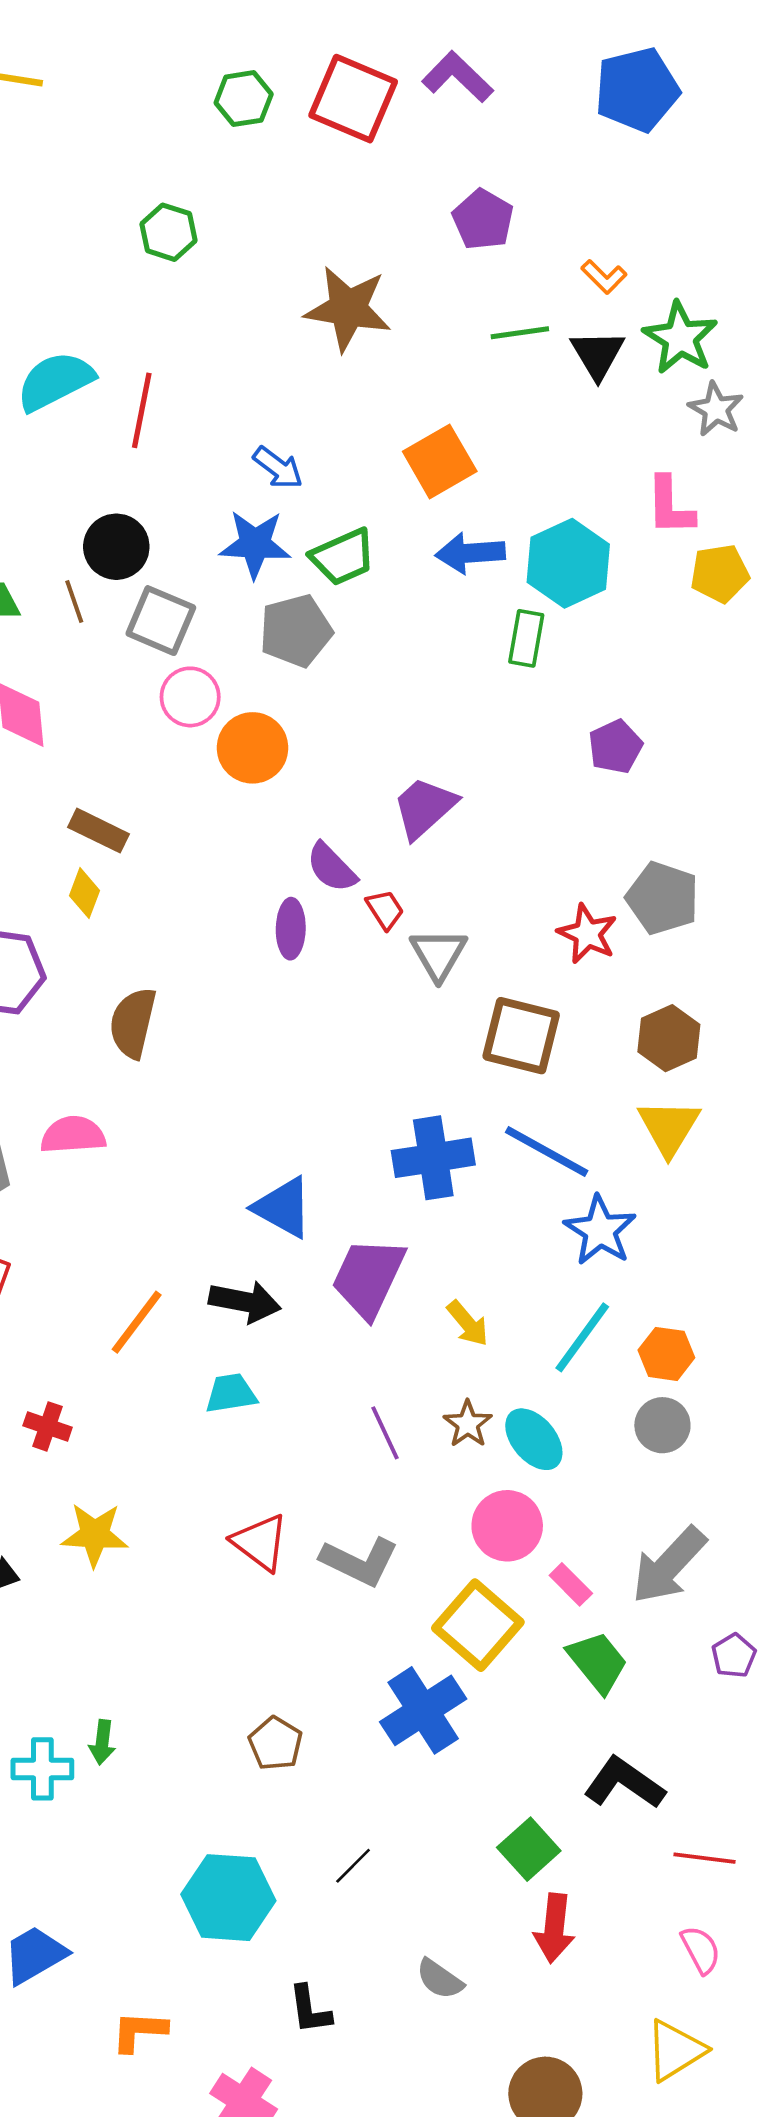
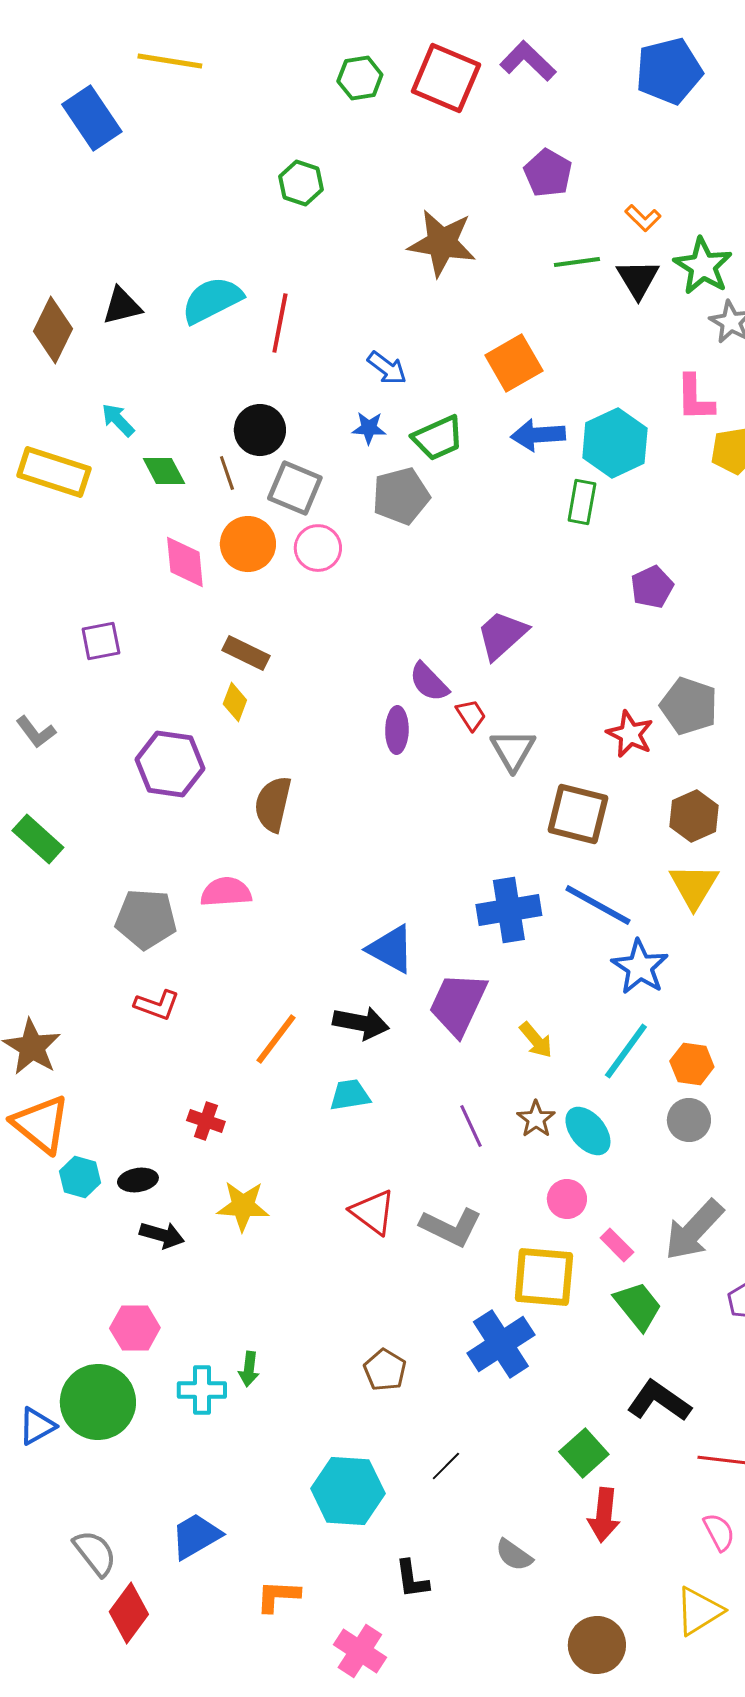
blue star: (255, 544) -> (369, 428), size x0.6
orange circle: (253, 748) -> (248, 544), moved
pink circle: (507, 1526) -> (567, 1199), size x0.7
yellow square: (478, 1625) -> (544, 1277), turned -36

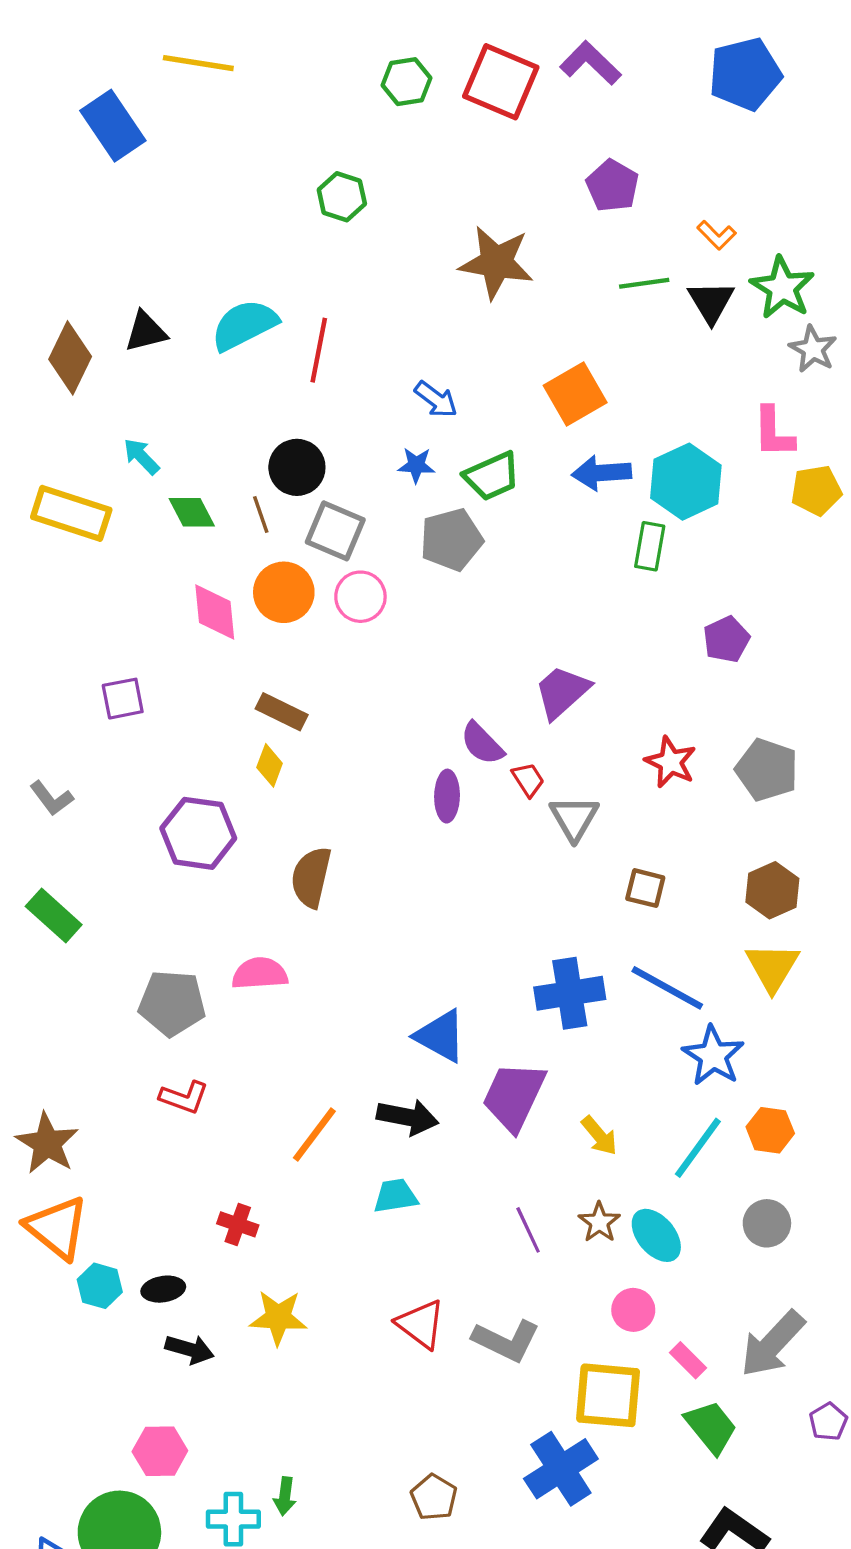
red star: (630, 734) -> (671, 762), moved
brown square: (578, 814) -> (645, 888), size x0.6
orange hexagon: (692, 1064) -> (770, 1130), moved

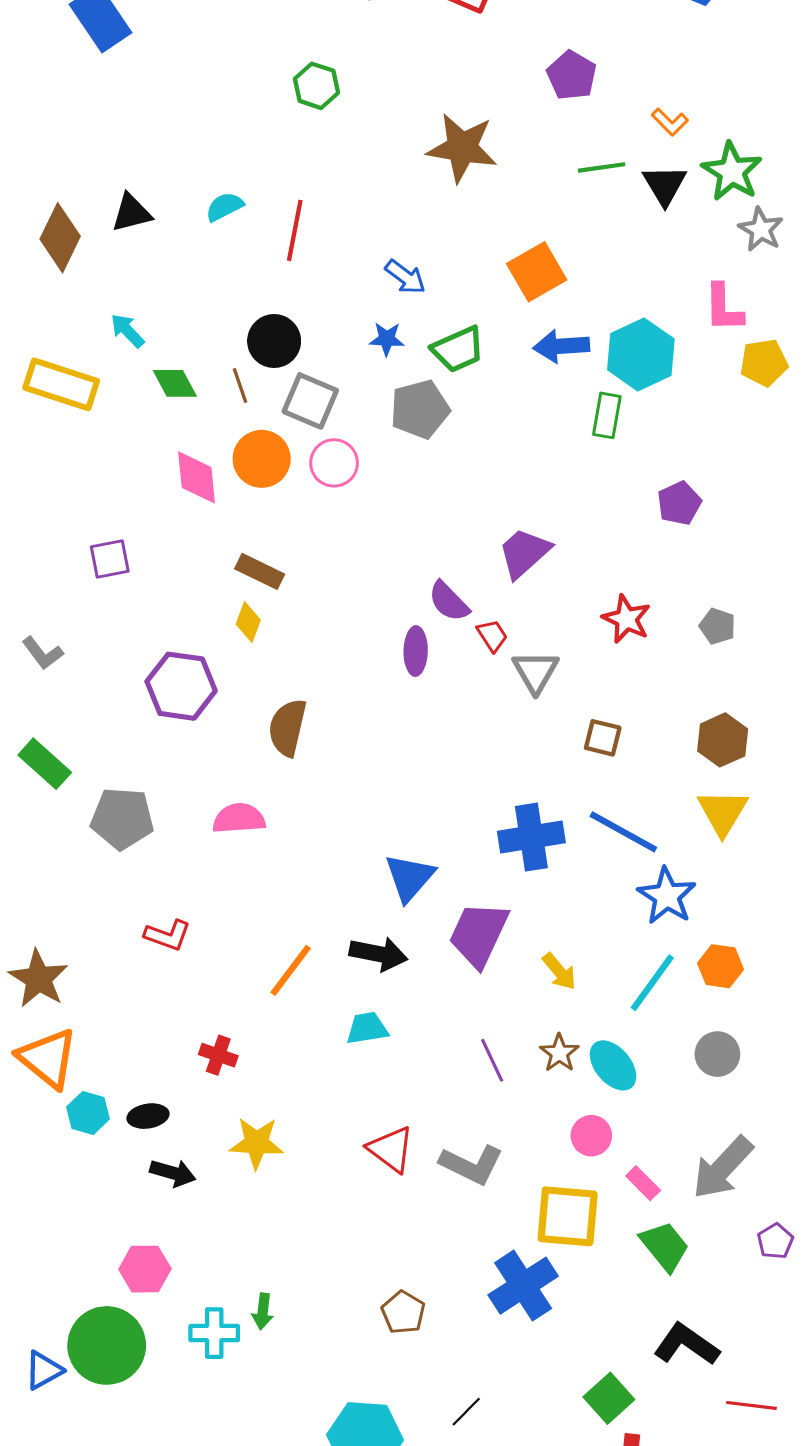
cyan semicircle: (244, 325) -> (224, 207), size x0.6
gray pentagon: (767, 770) -> (717, 626), size x0.6
gray pentagon: (172, 1003) -> (122, 818), moved
blue triangle: (440, 1036) -> (409, 877), turned 42

